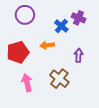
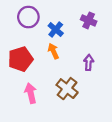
blue cross: (61, 26) -> (56, 30), moved
orange arrow: (47, 45) -> (53, 51), turned 72

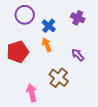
purple arrow: (89, 62) -> (78, 55), turned -48
pink arrow: (31, 93) -> (32, 93), moved

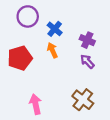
purple cross: (78, 18) -> (87, 40), moved
brown cross: (59, 78) -> (83, 100), moved

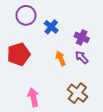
orange arrow: (52, 50) -> (61, 58), moved

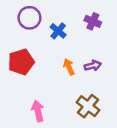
purple cross: (82, 37) -> (93, 21), moved
purple arrow: (82, 57) -> (93, 66), turned 120

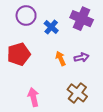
purple cross: (93, 21) -> (82, 19), size x1.5

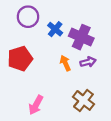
purple cross: (82, 19) -> (81, 37), moved
pink arrow: (33, 97) -> (36, 105), turned -138

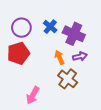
purple circle: (28, 17) -> (21, 28), moved
brown cross: (83, 100) -> (68, 79), moved

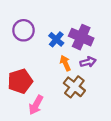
blue cross: (50, 27) -> (56, 39), moved
red pentagon: (18, 53) -> (20, 81), moved

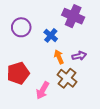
purple cross: (81, 37) -> (73, 16), moved
pink arrow: (36, 105) -> (43, 90), moved

